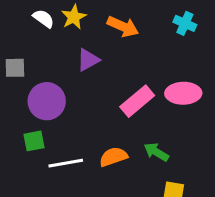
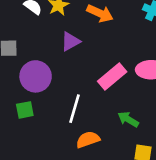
orange semicircle: (113, 157) -> (88, 140), moved
white line: (66, 163) -> (74, 109), moved, turned -64

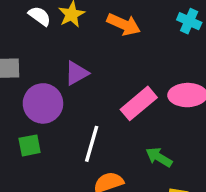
purple triangle: (70, 42) -> (77, 73), moved

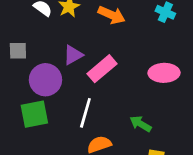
pink rectangle: (139, 103) -> (102, 69), moved
green square: (30, 145) -> (34, 114), size x1.5

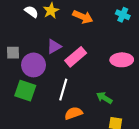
gray square: (18, 51) -> (13, 53), moved
green square: (34, 114) -> (25, 91), turned 30

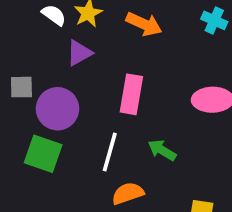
purple triangle: (54, 47) -> (79, 53), moved
pink rectangle: (76, 57) -> (131, 94), turned -40
green arrow: (104, 98) -> (162, 150), moved

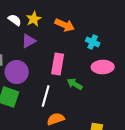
cyan cross: (214, 20) -> (93, 42), moved
green arrow: (162, 150) -> (75, 84), moved

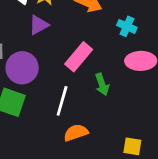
pink rectangle: (58, 64) -> (79, 57), turned 30
green arrow: (75, 84) -> (102, 84), turned -140

